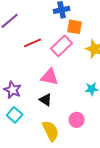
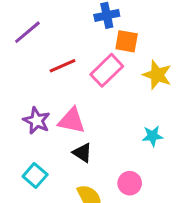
pink triangle: (50, 77) -> (72, 121), moved
purple star: (13, 90) -> (37, 121), moved

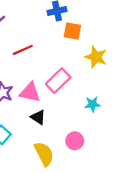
pink rectangle: (107, 70) -> (58, 81), moved

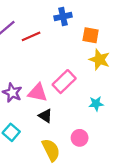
orange square: (72, 31) -> (91, 35), moved
red line: (23, 50) -> (31, 36), moved

